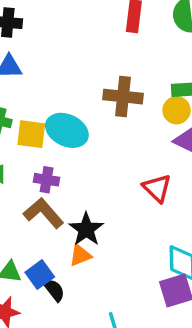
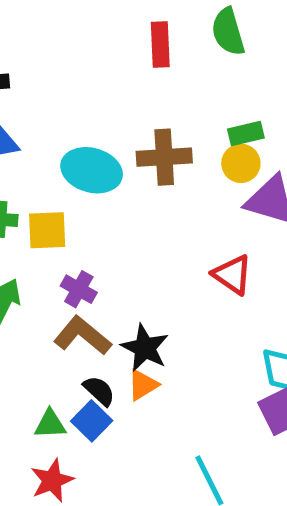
cyan ellipse: (67, 130) -> (92, 170), moved
purple cross: (47, 180) -> (79, 289), turned 30
black semicircle: (54, 290) -> (99, 391), moved

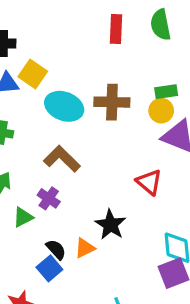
yellow square: (47, 230) -> (33, 74), moved, turned 32
purple cross: (79, 289) -> (49, 198), moved
brown L-shape: (82, 336) -> (62, 159), moved
black star: (145, 348) -> (110, 225), moved
green triangle: (50, 424) -> (23, 217), moved, turned -30

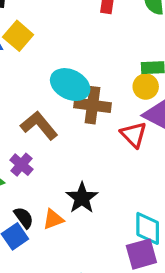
brown cross: (112, 102) -> (92, 105), moved
cyan ellipse: (64, 106) -> (70, 85), moved
red triangle: (149, 182) -> (134, 135), moved

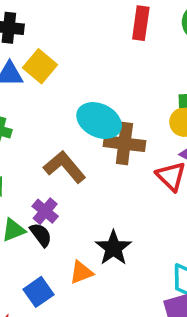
black semicircle: (24, 218) -> (41, 235), moved

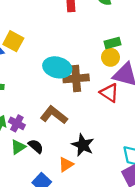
brown L-shape: (65, 167) -> (54, 115), moved
purple cross: (45, 211) -> (17, 123), moved

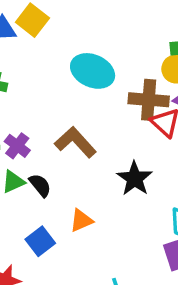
brown cross: (76, 78) -> (149, 100), moved
black star: (83, 145) -> (135, 179), moved

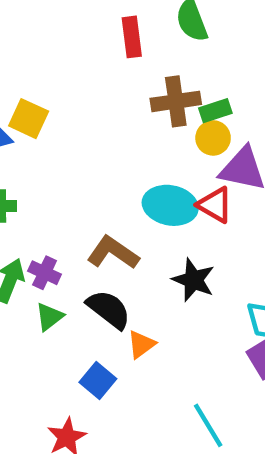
cyan ellipse: (93, 71) -> (170, 205), moved
brown cross: (149, 100) -> (176, 101), moved
black semicircle: (40, 185) -> (109, 309), moved, size x1.5

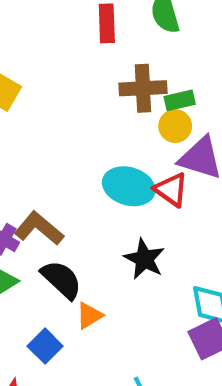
brown L-shape: (113, 253) -> (39, 228), moved

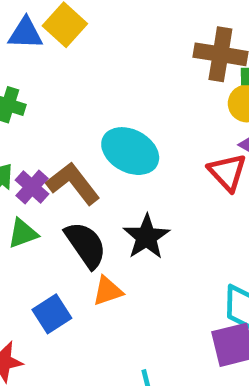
cyan ellipse: (129, 186) -> (130, 151), moved
black star: (144, 259) -> (146, 237), moved

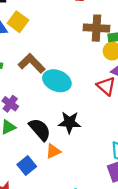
brown L-shape: (73, 183) -> (32, 63), moved
black star: (146, 237) -> (70, 122), turned -30

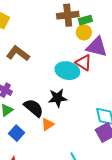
cyan ellipse: (57, 81) -> (67, 71), moved
blue square: (27, 166) -> (16, 133), moved

